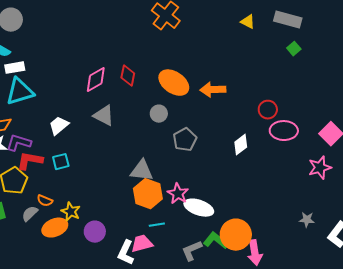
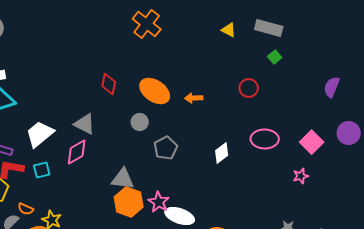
pink diamond: (96, 80) -> (77, 152), moved
orange arrow: (213, 90) -> (194, 98), size x0.7
red circle: (268, 110) -> (249, 88), moved
white trapezoid: (59, 126) -> (40, 134), size x1.4
pink star: (320, 168) -> (301, 176), size x0.7

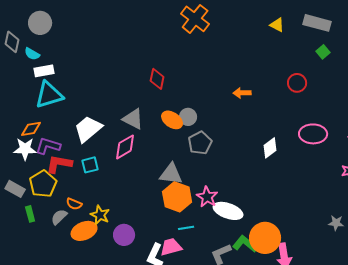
orange ellipse: (155, 91) -> (172, 120), moved, size x0.7
gray pentagon: (166, 148) -> (200, 143), moved

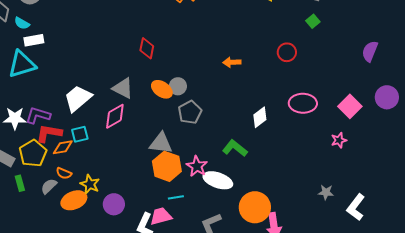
cyan triangle: (49, 95) -> (22, 64), moved
orange diamond: (31, 129) -> (63, 147), moved
green L-shape: (245, 244) -> (235, 148), moved

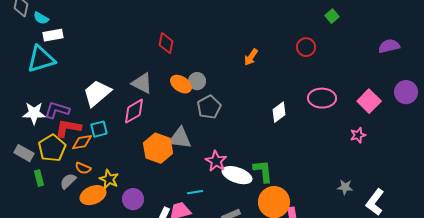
purple semicircle: (370, 51) -> (389, 46), turned 55
orange arrow: (232, 62) -> (251, 57), turned -54
green L-shape: (235, 148) -> (263, 171), moved, turned 45
orange hexagon: (167, 166) -> (158, 148), moved

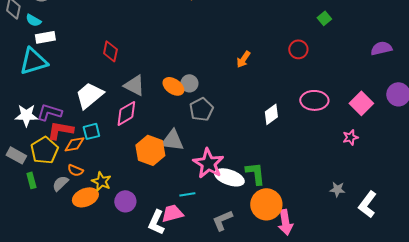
red diamond: (166, 43) -> (110, 51), moved
pink star: (216, 161) -> (208, 163), size x1.4

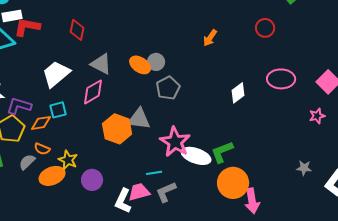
purple L-shape: (49, 112) -> (19, 106), moved
red L-shape: (60, 130) -> (27, 27), moved
green L-shape: (255, 173) -> (222, 152), turned -105
gray L-shape: (222, 220) -> (166, 192), moved

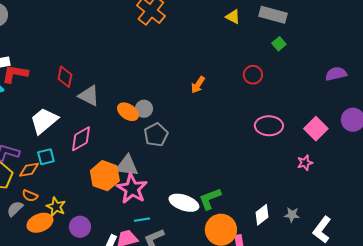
gray triangle: (101, 64) -> (89, 96), moved
white diamond: (238, 93) -> (262, 215), moved
pink star: (175, 142) -> (132, 189), moved

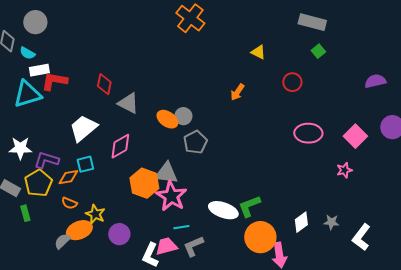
yellow triangle: (233, 17) -> (258, 52), moved
gray semicircle: (15, 209) -> (62, 241), moved

